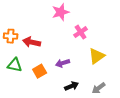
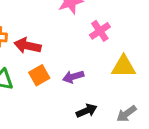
yellow triangle: (97, 56) -> (124, 66), turned 36
orange square: (40, 71) -> (39, 75), moved

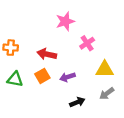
red arrow: (27, 46) -> (47, 54), moved
gray arrow: (126, 114) -> (107, 93), moved

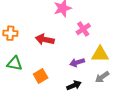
orange square: (42, 76) -> (41, 76), moved
purple arrow: (67, 77) -> (77, 62), moved

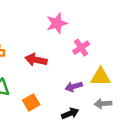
gray arrow: (102, 77) -> (103, 104), turned 32

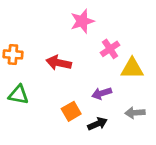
yellow triangle: (101, 77) -> (132, 68), moved
orange square: (31, 102) -> (71, 111), moved

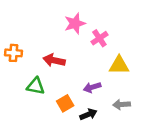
pink cross: (110, 49) -> (99, 38), moved
green triangle: (18, 95) -> (36, 86), moved

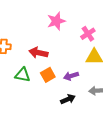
pink cross: (99, 38) -> (88, 34), moved
orange square: (65, 103) -> (48, 75), moved

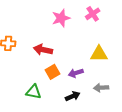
pink cross: (88, 34) -> (93, 14), moved
green triangle: (23, 75) -> (34, 92), moved

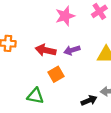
purple arrow: (76, 73) -> (72, 50), moved
black arrow: (73, 96) -> (89, 100), moved

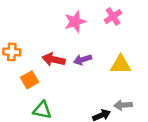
orange square: (56, 74) -> (29, 80), moved

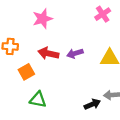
pink star: (75, 22) -> (43, 19), moved

